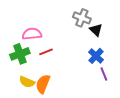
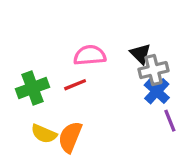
gray cross: (82, 18) -> (153, 70), moved, turned -36
black triangle: (96, 30) -> (140, 54), moved
pink semicircle: (32, 34) -> (90, 55), moved

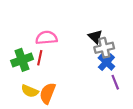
pink semicircle: (90, 55) -> (46, 38), moved
red line: (75, 85) -> (40, 58), moved, turned -56

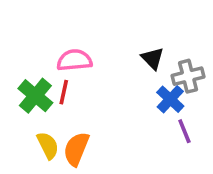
gray cross: (104, 48) -> (188, 76), moved
green cross: (22, 60) -> (35, 96), turned -30
yellow semicircle: (30, 91) -> (48, 145), turned -140

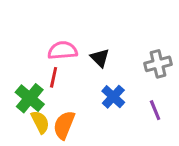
black triangle: (153, 58) -> (100, 58), moved
green cross: (35, 96) -> (30, 98), moved
blue cross: (170, 99) -> (113, 97), moved

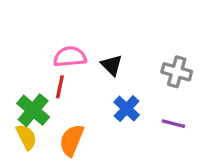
gray cross: (158, 64) -> (177, 72), turned 30
purple line: (155, 110) -> (173, 124), turned -54
yellow semicircle: (40, 122) -> (26, 137), moved

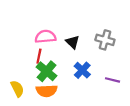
gray cross: (177, 72) -> (105, 40), moved
green cross: (33, 110) -> (47, 71), moved
orange semicircle: (72, 140) -> (47, 91), turned -114

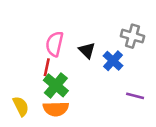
pink semicircle: (45, 37) -> (55, 44), turned -72
gray cross: (105, 40) -> (132, 36), moved
blue cross: (82, 70) -> (113, 61), moved

